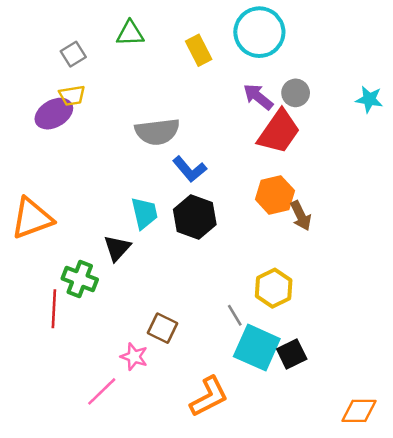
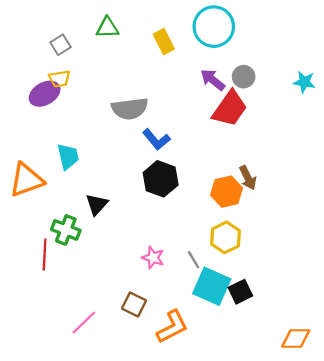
orange hexagon: (275, 195) -> (227, 192), moved
cyan trapezoid: (144, 213) -> (68, 156), moved
brown square: (162, 328) -> (134, 304), moved
pink star: (134, 357) -> (153, 258), moved

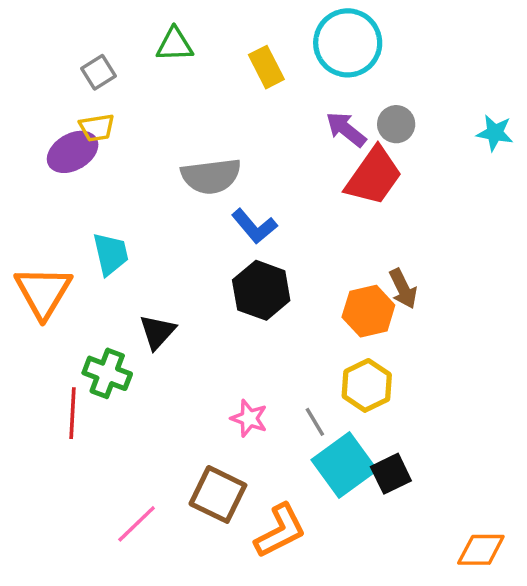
orange triangle: (26, 180) -> (43, 292), turned -39
cyan square: (212, 286) -> (344, 465), turned 30
brown square: (134, 304) -> (218, 494), size x1.4

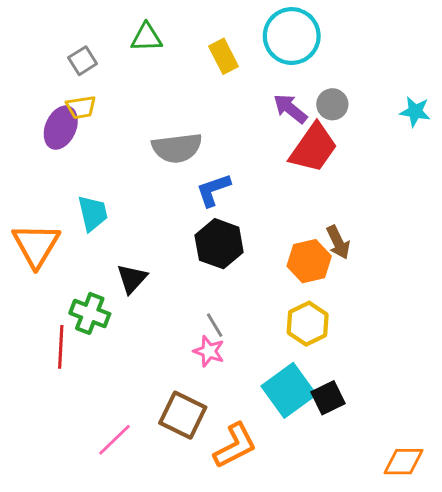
purple ellipse: (73, 152) -> (61, 128), turned -36
blue L-shape: (254, 226) -> (213, 190), turned 111
gray line: (315, 422) -> (215, 325), moved

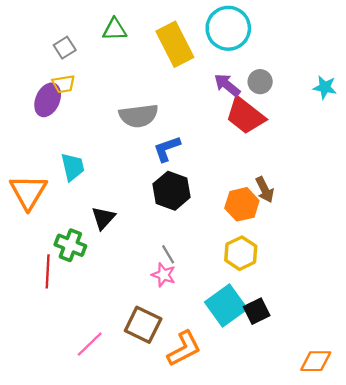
yellow rectangle: (223, 56) -> (175, 44), size x1.6
red trapezoid: (313, 148) -> (245, 116), turned 93

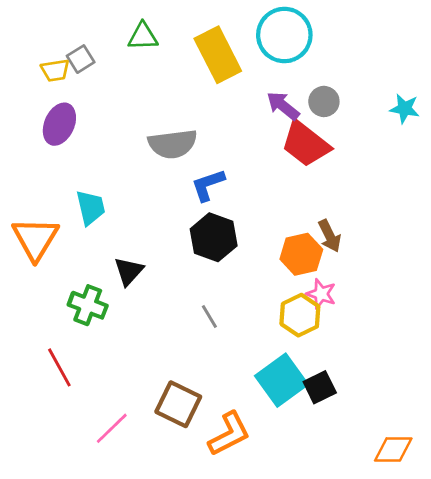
yellow trapezoid: (64, 84) -> (55, 70), moved
red line: (48, 271) -> (59, 367), moved, turned -32
pink star: (164, 275) -> (321, 294), moved

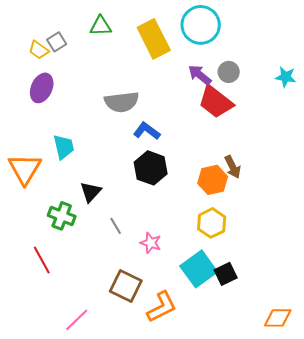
yellow trapezoid: (55, 70) -> (39, 50), turned 45
blue L-shape: (208, 185) -> (147, 131), turned 56
pink star: (321, 294) -> (151, 243), moved
gray line: (209, 317) -> (116, 226), moved
pink line: (112, 428) -> (77, 320), moved

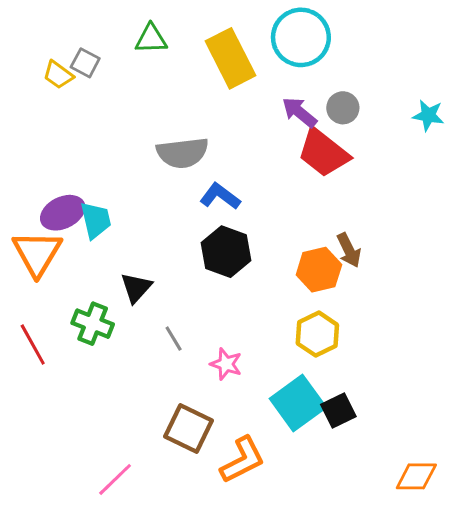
gray square: (57, 42) -> (85, 63), turned -30
purple ellipse: (42, 88) -> (63, 213), moved, turned 40
red line: (42, 260) -> (33, 345), moved

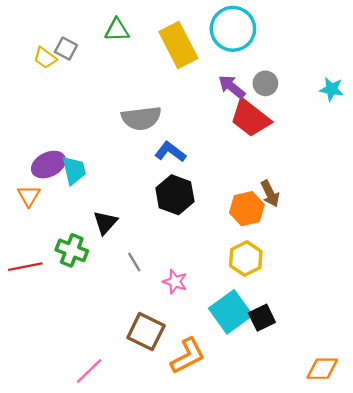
orange triangle: (37, 253) -> (29, 196), size x0.6
red line: (33, 345) -> (25, 267), turned -72

